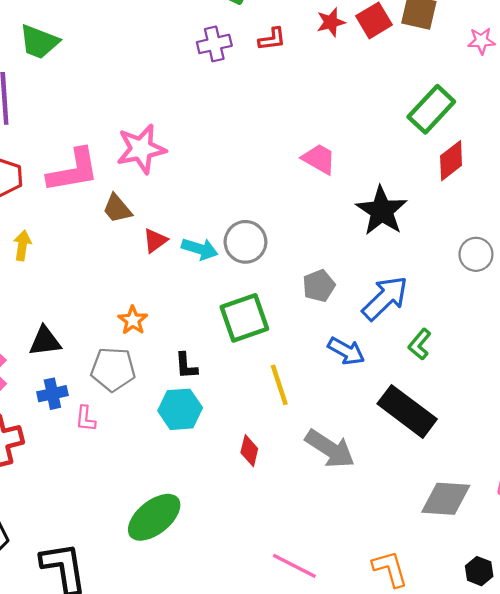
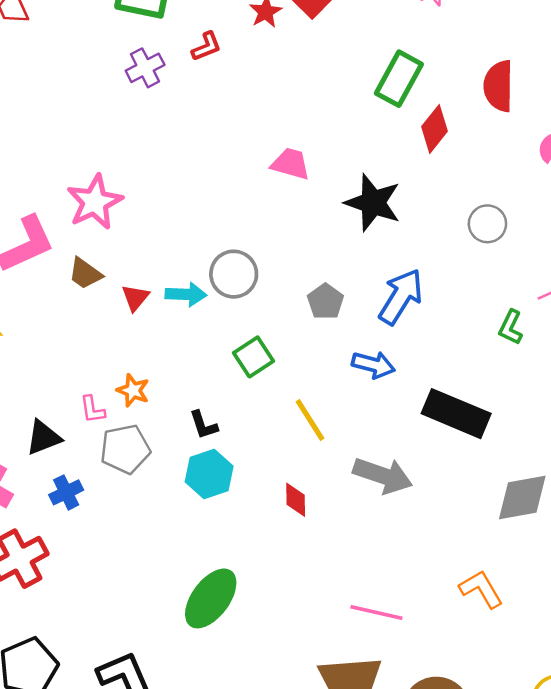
green square: (244, 318) -> (254, 357), size x0.7
green L-shape: (420, 344) -> (511, 327), moved
pink L-shape: (86, 419) -> (92, 409), moved

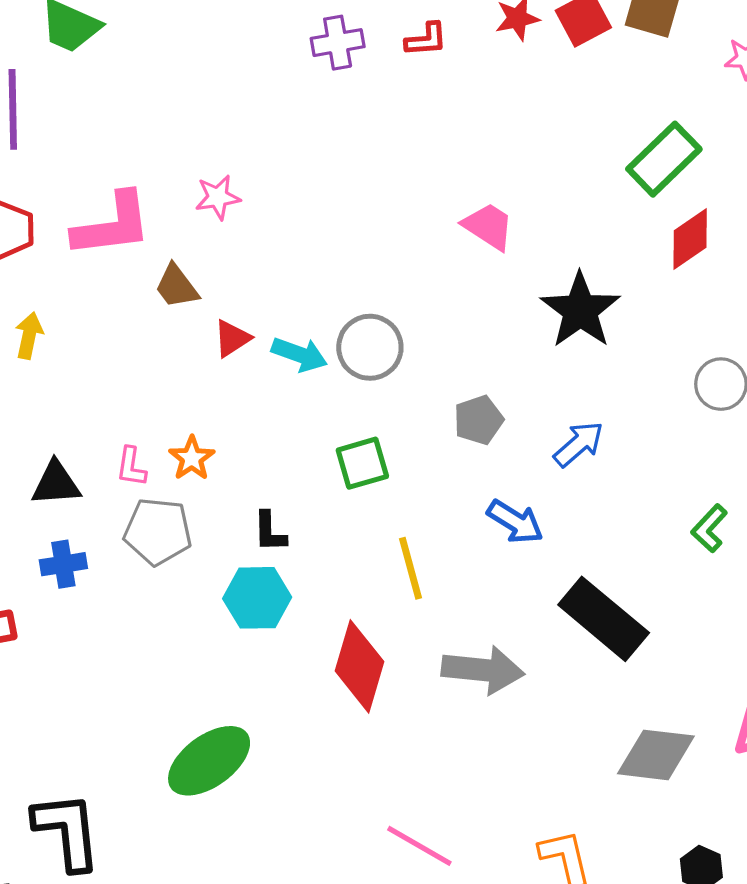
pink star: (95, 202) -> (218, 197), size x0.6
blue arrow: (401, 297) -> (579, 444), size x0.7
gray arrow: (383, 475) -> (483, 670), turned -30
red diamond: (296, 500) -> (360, 666), size x1.8

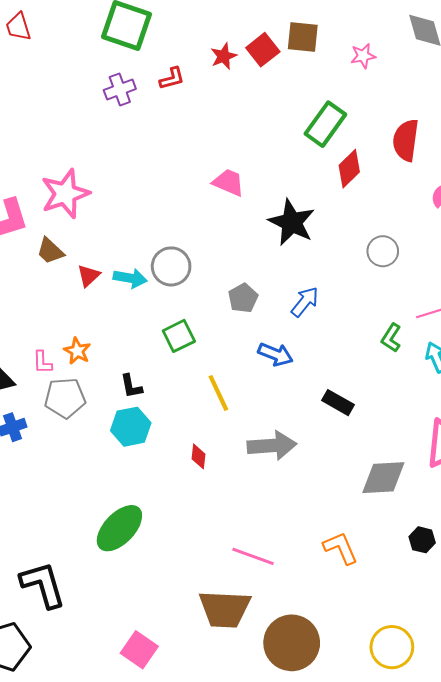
pink star: (218, 197) -> (65, 194), size x1.8
black rectangle: (604, 619) -> (338, 403), size x0.6
red diamond: (360, 666) -> (199, 456), size x0.5

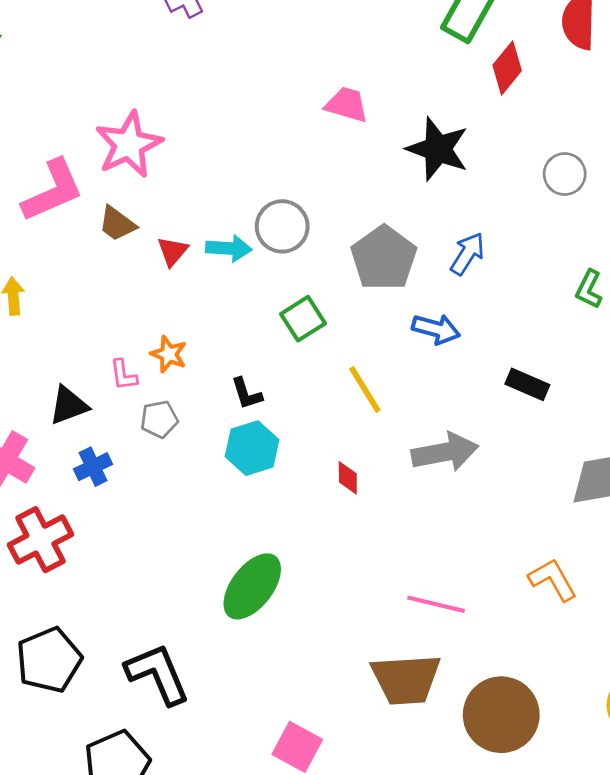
gray pentagon: (243, 298) -> (384, 258), size x1.6
gray pentagon: (65, 398) -> (159, 419), size x0.7

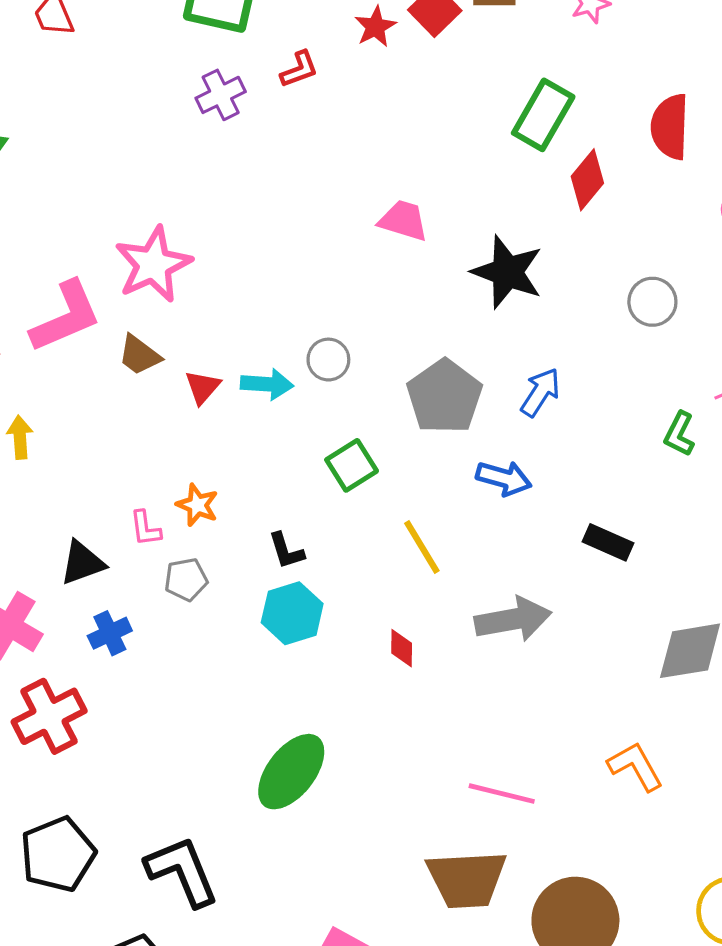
gray circle: (282, 226) -> (328, 360), size x0.7

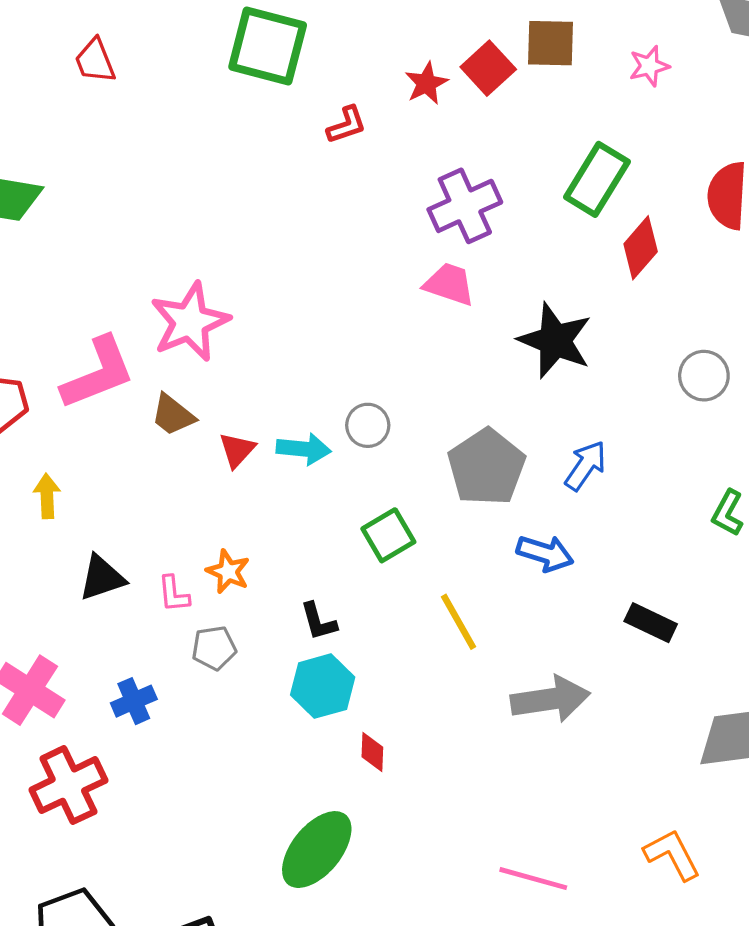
purple cross: (221, 95) -> (465, 206), moved, size x1.4
black triangle: (82, 563) -> (102, 578), moved
red diamond: (402, 648) -> (372, 752), moved

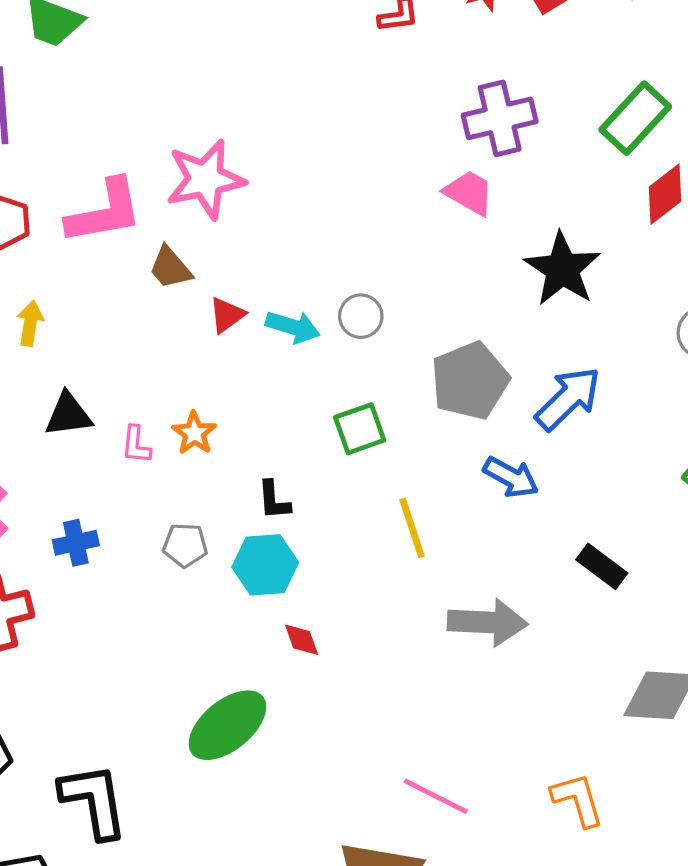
blue arrow: (586, 466) -> (568, 399), size x1.4
gray pentagon: (214, 648) -> (185, 545), moved
red diamond: (372, 752) -> (302, 640), turned -33

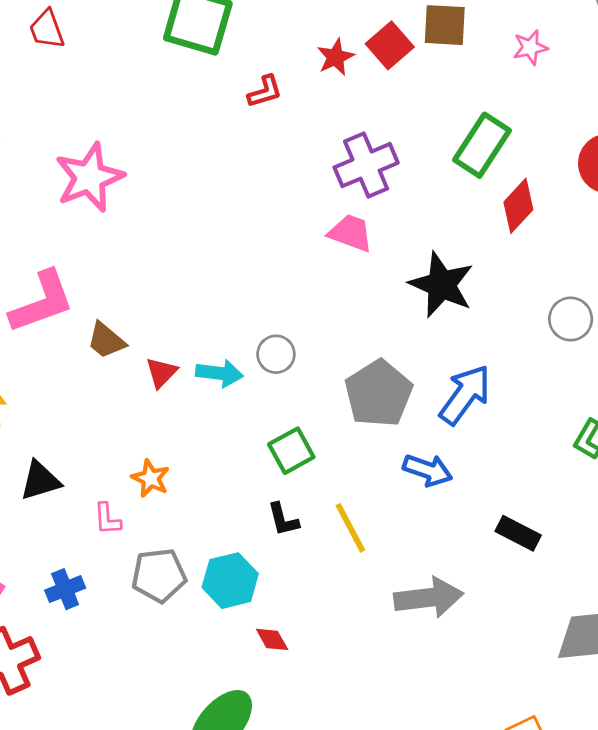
pink star: (205, 179) -> (89, 177), moved
pink L-shape: (136, 445) -> (107, 519), moved
black L-shape: (274, 500) -> (283, 519), moved
gray pentagon: (185, 545) -> (159, 575), size x1.4

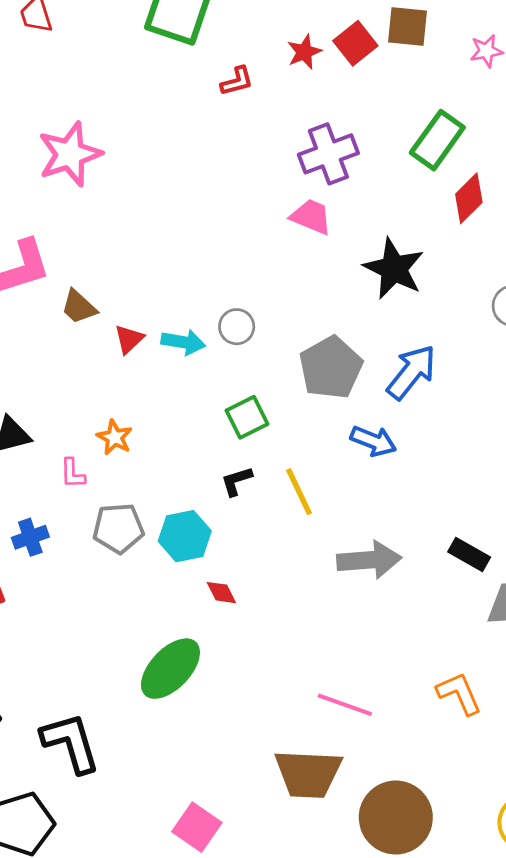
black L-shape: (283, 519) -> (237, 481), turned 84
black rectangle: (518, 533) -> (469, 554), moved

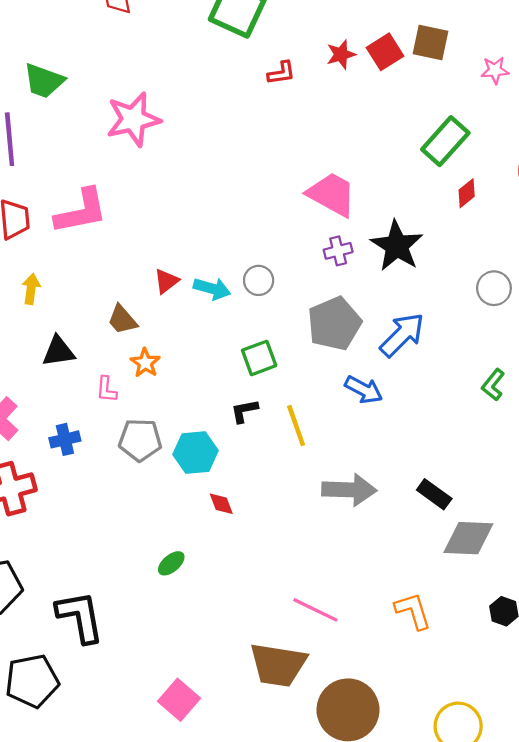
purple cross: (328, 154) -> (338, 251), moved, size x0.6
red diamond: (469, 198) -> (467, 193), size x0.7
pink trapezoid: (311, 217) -> (332, 194), size x1.4
brown trapezoid: (79, 307) -> (122, 320), moved
green ellipse: (170, 669) -> (171, 563), size x0.5

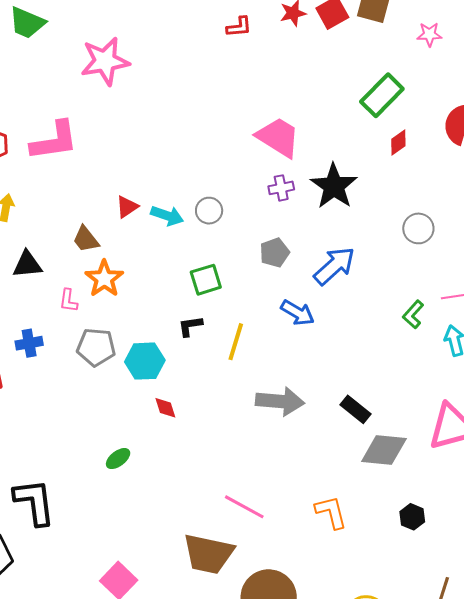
gray pentagon: (334, 324) -> (275, 253), size x0.6
orange star: (145, 363) -> (104, 279), size x1.4
yellow line: (296, 426) -> (236, 342), turned 33

